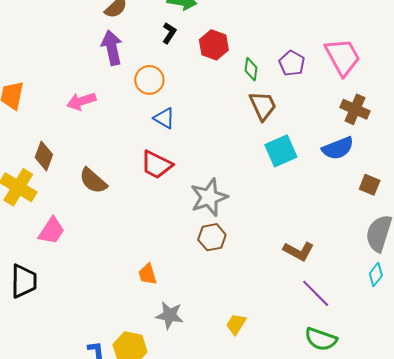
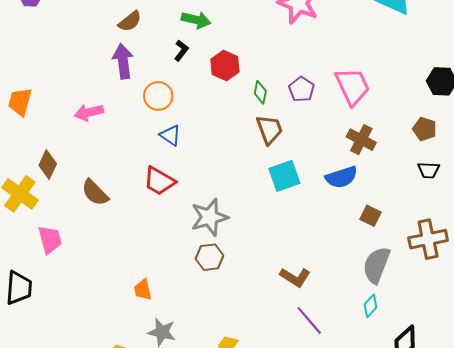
pink trapezoid: (51, 231) -> (50, 240), turned -52

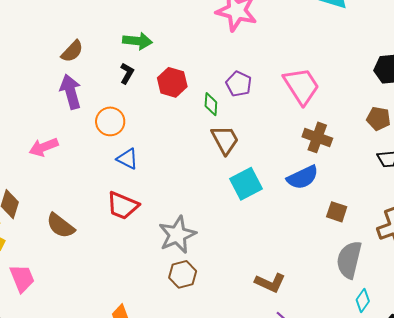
purple pentagon: (301, 89) -> (239, 84), moved
cyan diamond: (371, 306) -> (363, 300), moved

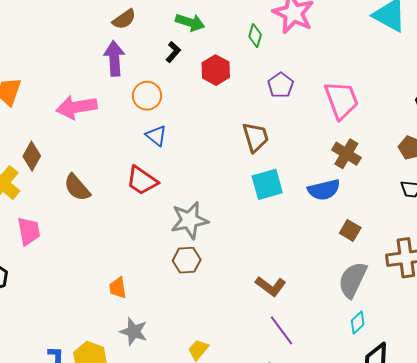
green diamond: (211, 104) -> (255, 36), moved
pink arrow: (44, 147) -> (77, 107), size x1.4

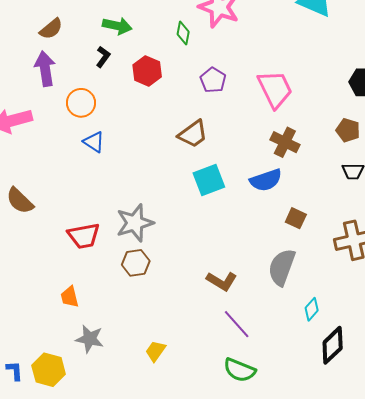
brown trapezoid: (256, 137) -> (193, 134), turned 76
red trapezoid: (142, 181) -> (84, 236), moved, turned -40
gray semicircle: (353, 280) -> (282, 267), moved

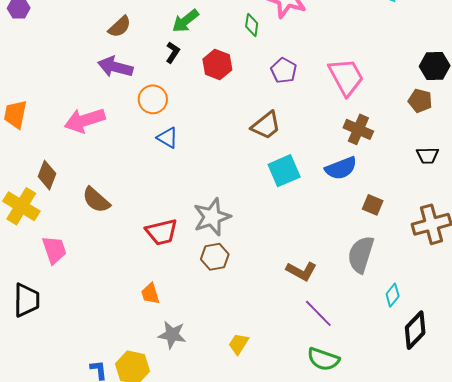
green arrow: (117, 26) -> (185, 21), turned 132
purple arrow: (45, 69) -> (115, 67), turned -64
brown pentagon: (348, 130) -> (420, 101), moved

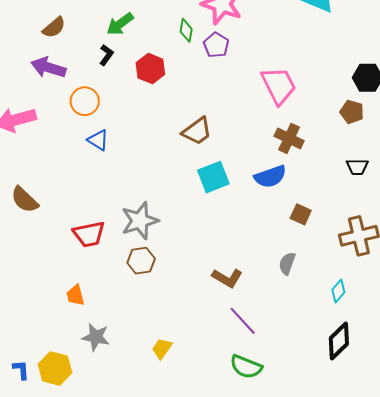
purple pentagon: (284, 71) -> (216, 45), moved
gray semicircle: (361, 254) -> (287, 263), size x0.6
cyan diamond: (393, 295) -> (338, 291), moved

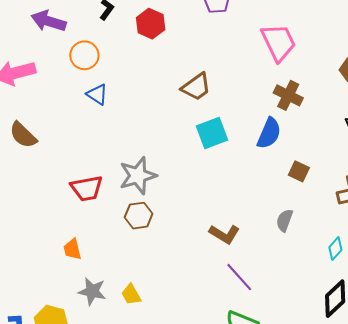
blue semicircle: (270, 177) -> (269, 133), turned -48
brown semicircle: (25, 200) -> (23, 135), moved
yellow trapezoid: (162, 349) -> (131, 295), moved, turned -65

